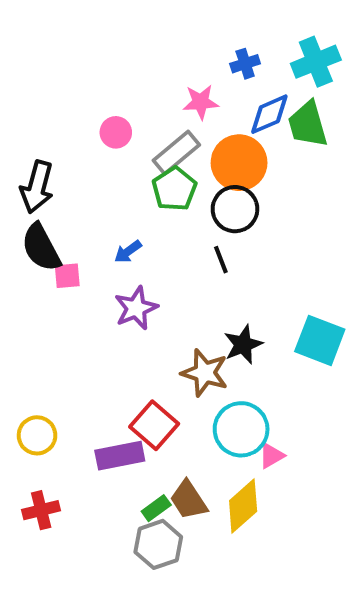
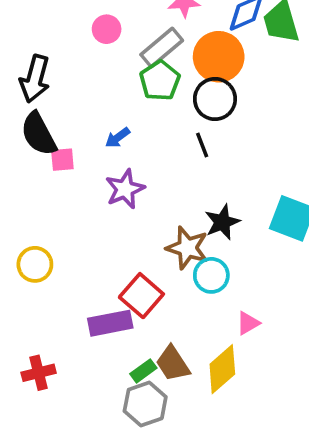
cyan circle: (241, 429) -> (211, 275), moved, size x0.7
yellow circle: (37, 435) -> (35, 264), moved

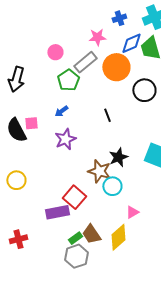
green pentagon: (160, 81) -> (68, 80), moved
black circle: (215, 99) -> (144, 90), moved
black semicircle: (39, 134) -> (16, 130), moved

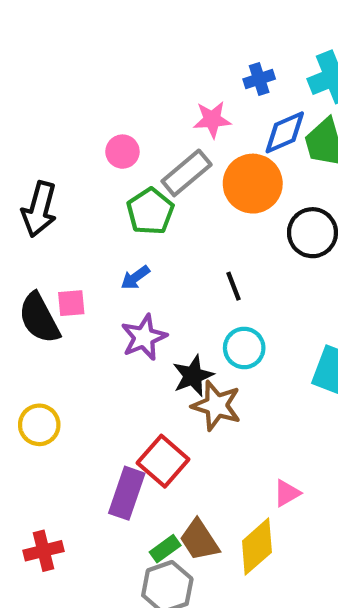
black star: (118, 157) -> (193, 376), moved
cyan circle: (112, 186) -> (244, 348), moved
purple rectangle: (57, 212) -> (127, 493), turned -60

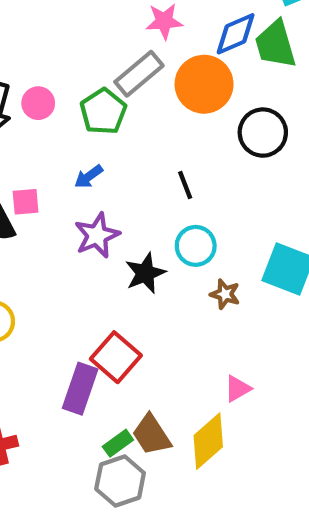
pink circle: (122, 152) -> (38, 103), moved
brown star: (216, 406) -> (225, 294), moved, size x0.6

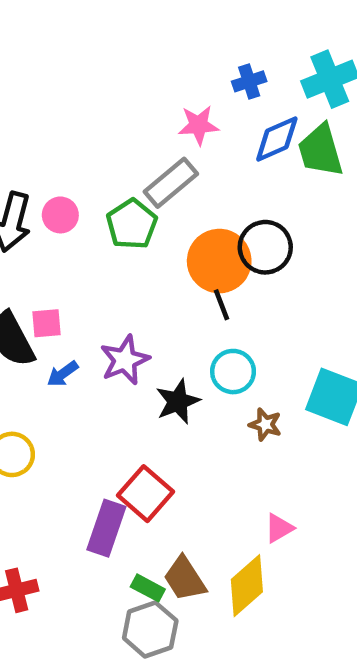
orange circle: (204, 84) -> (219, 261), moved
black circle: (263, 133) -> (265, 247), moved
blue arrow: (89, 177) -> (63, 374), moved
green rectangle: (118, 443) -> (148, 588), turned 64

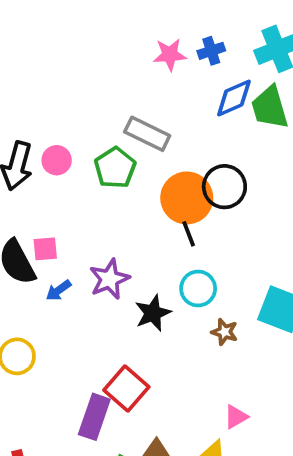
pink star: (198, 125) -> (170, 55), moved
gray rectangle: (171, 183) -> (147, 134), turned 66

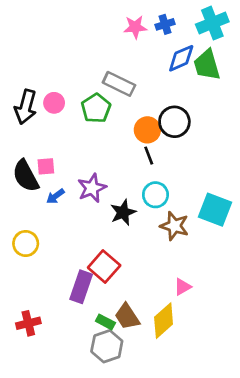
orange circle: (187, 198) -> (147, 130), size x0.7
brown star: (224, 332) -> (174, 226), size x1.5

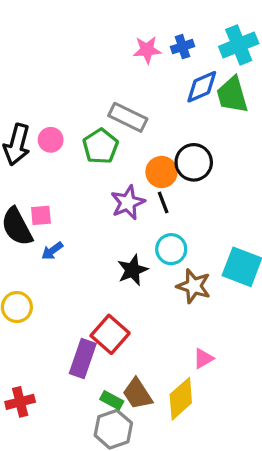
purple star: (92, 188) -> (128, 203), moved

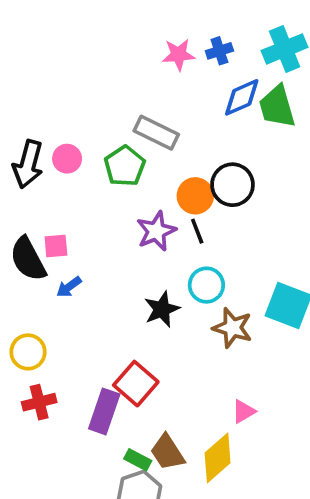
red cross: (20, 402) -> (39, 402), moved

